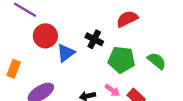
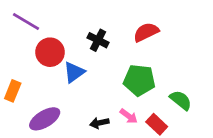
black cross: (94, 39) -> (98, 40), moved
green semicircle: (157, 61) -> (181, 100), moved

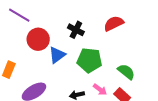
green pentagon: (139, 80) -> (90, 60), moved
green semicircle: (181, 100) -> (126, 72), moved

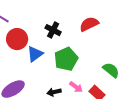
green pentagon: (90, 60) -> (66, 59), turned -30
green semicircle: (126, 72) -> (111, 70), moved

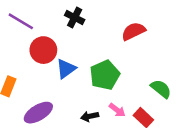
black cross: (53, 30) -> (75, 18), moved

